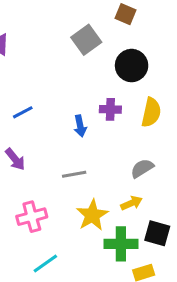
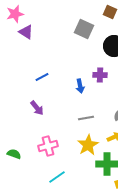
gray square: (86, 40) -> (84, 29), turned -30
gray line: (74, 174) -> (86, 118), moved

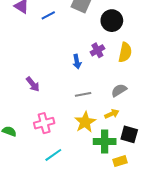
purple cross: (100, 75) -> (97, 50), turned -32
blue line: (42, 77) -> (48, 15), moved

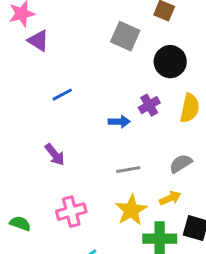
blue line: (48, 15) -> (62, 95), moved
blue arrow: (77, 62) -> (119, 122), turned -80

